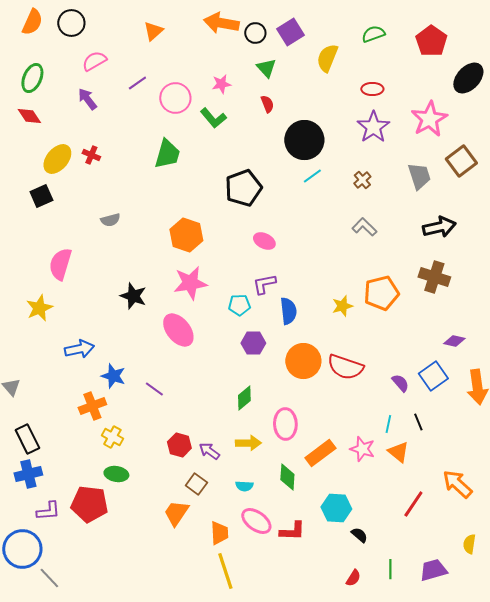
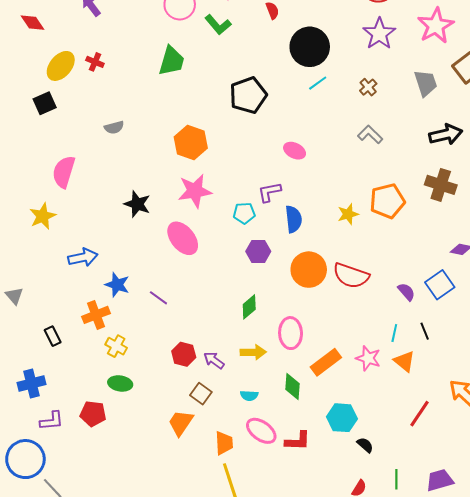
pink ellipse: (264, 241) -> (295, 151), moved
black rectangle: (27, 439) -> (53, 336), moved, size x0.7
red pentagon: (89, 504) -> (93, 414), size x0.7

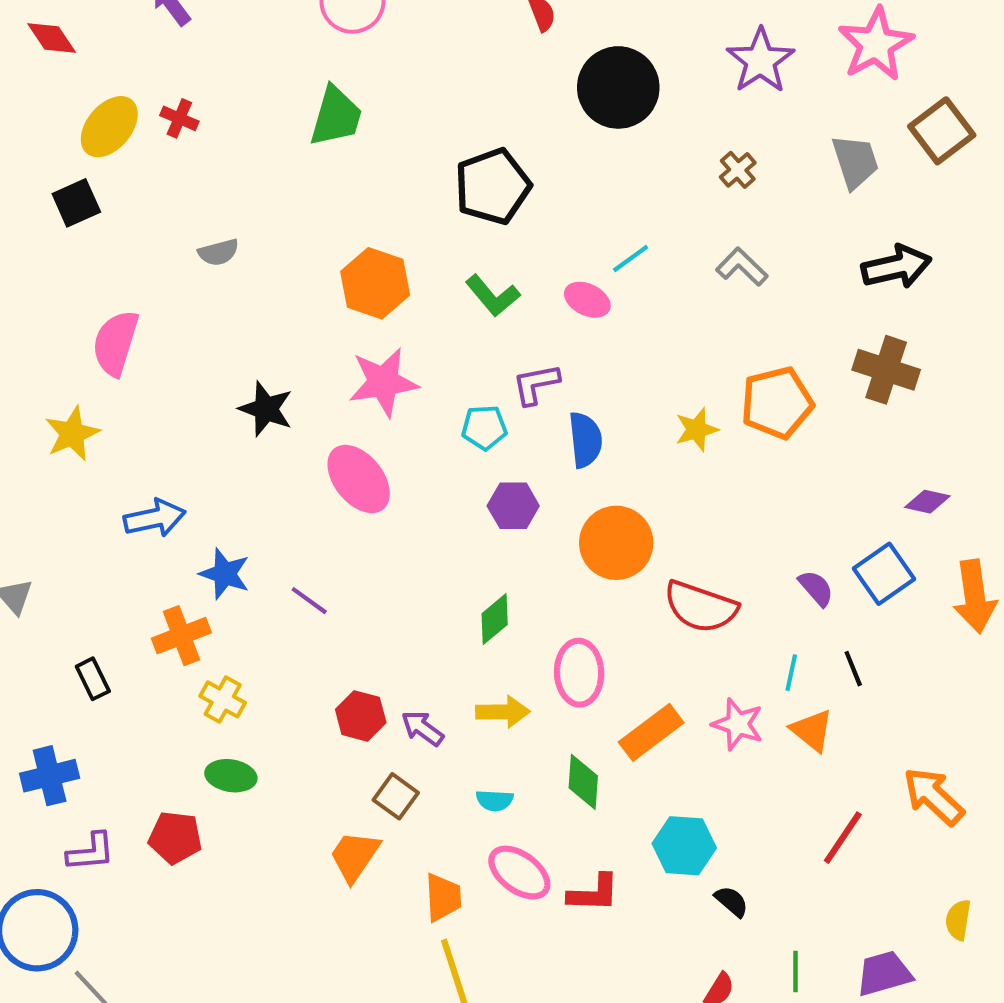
green L-shape: (218, 25) -> (493, 296), moved
cyan line: (318, 83) -> (631, 259), moved
red semicircle: (351, 276) -> (701, 607), moved

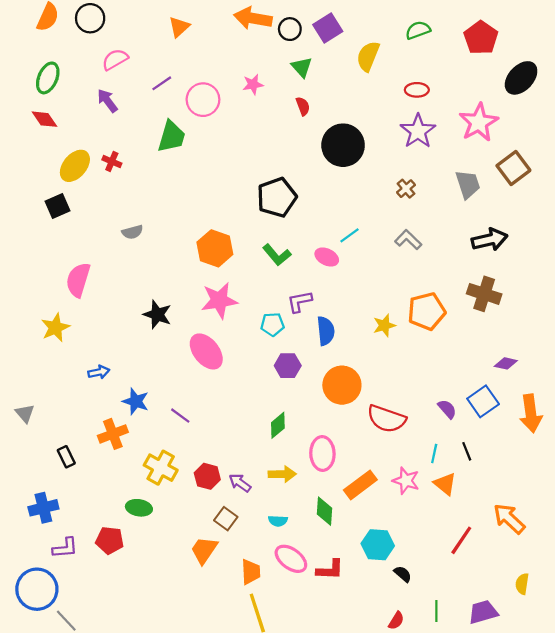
green trapezoid: (336, 116) -> (172, 137), moved
blue arrow: (155, 518) -> (99, 372), size x0.7
yellow cross: (223, 699) -> (161, 468), moved, size x1.4

